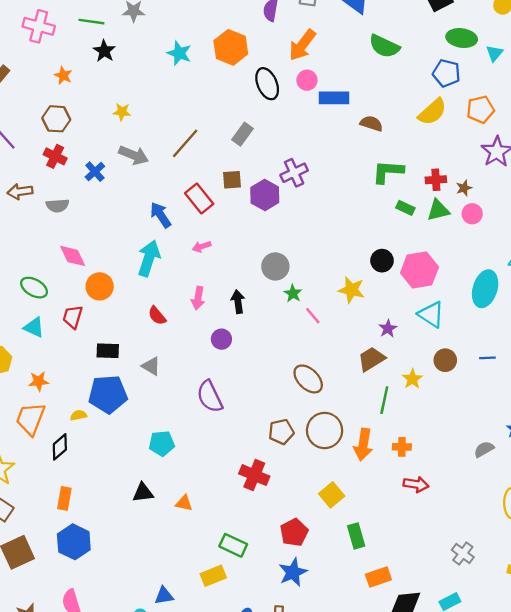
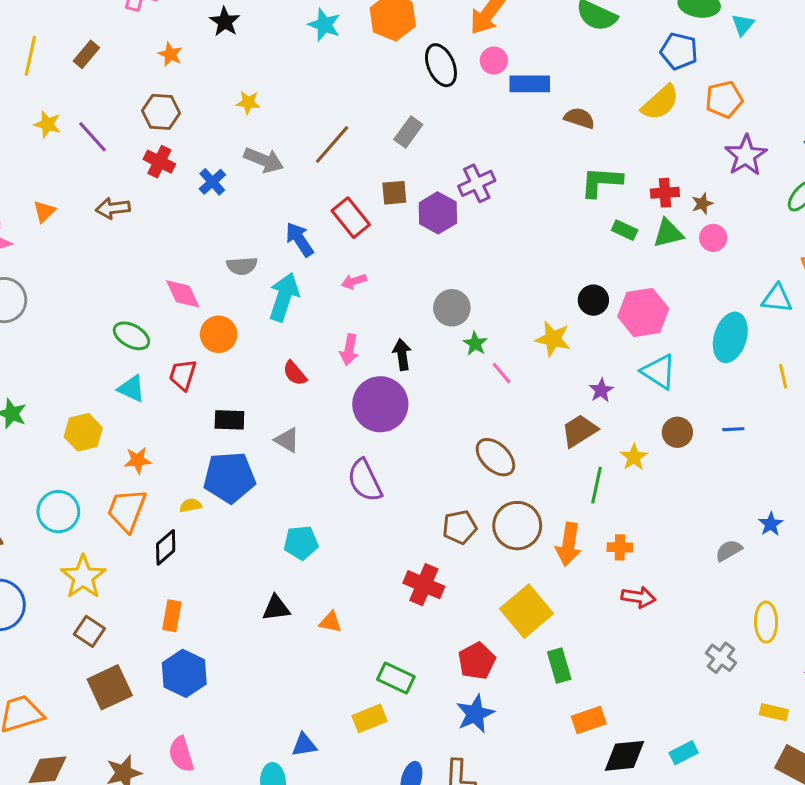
gray semicircle: (57, 206) -> (242, 266), moved
purple circle: (221, 339) -> (380, 404), size x2.0
yellow square: (332, 495) -> (527, 611), size x1.5
gray cross: (463, 554) -> (721, 658), moved

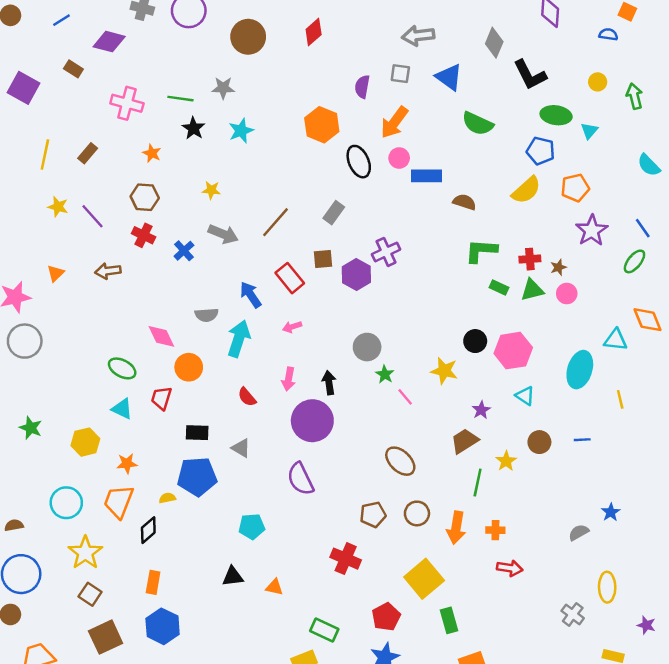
cyan star: (324, 25) -> (241, 131), moved, turned 30
cyan triangle: (659, 372) -> (525, 396), size x0.7
brown circle: (517, 526) -> (417, 513), size x0.7

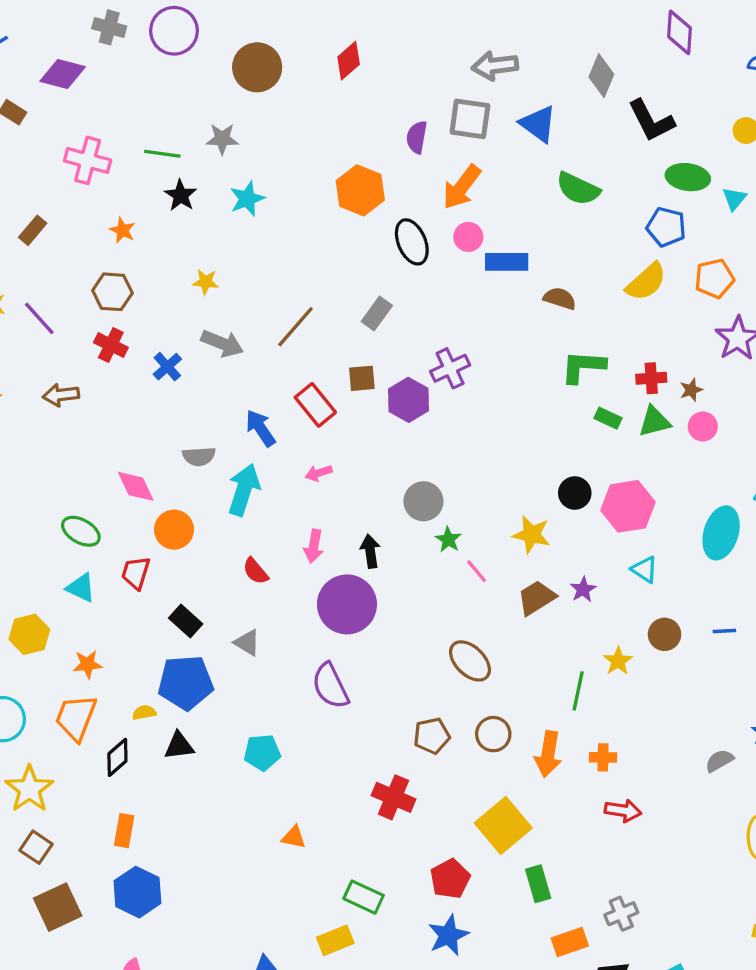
gray square: (400, 74) -> (470, 119), size x1.5
black rectangle: (197, 433) -> (186, 621), turned 40
brown trapezoid: (464, 441) -> (536, 598), moved
black triangle: (233, 576) -> (179, 746), moved
gray cross: (573, 614) -> (621, 914), moved, turned 30

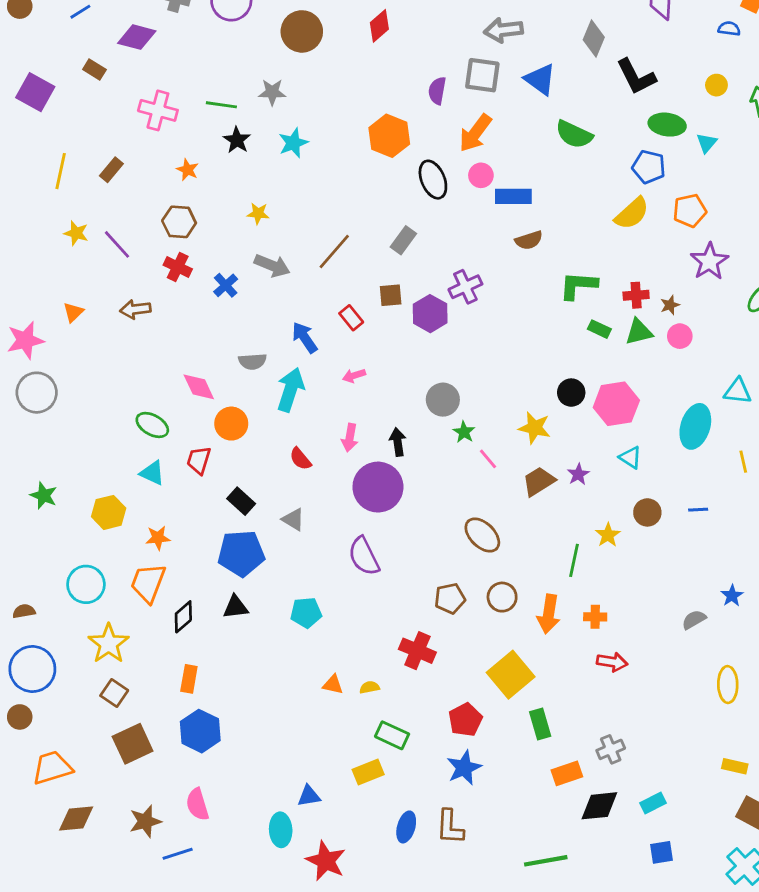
brown semicircle: (560, 298) -> (529, 240), moved, turned 144
red rectangle: (315, 405) -> (351, 318), size x0.7
yellow semicircle: (144, 712) -> (369, 687), moved

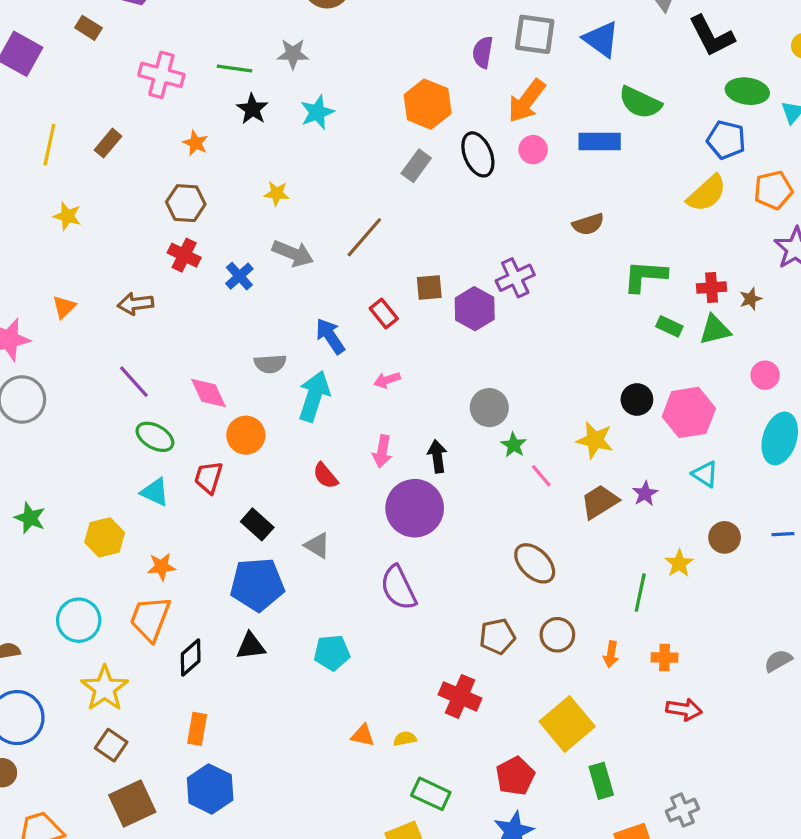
blue rectangle: (513, 196) -> (600, 141), moved
gray rectangle: (403, 240) -> (416, 166), moved
purple line: (117, 244) -> (134, 382), moved
pink circle: (680, 336) -> (765, 375), moved
orange arrow: (549, 614) -> (611, 654), size x0.6

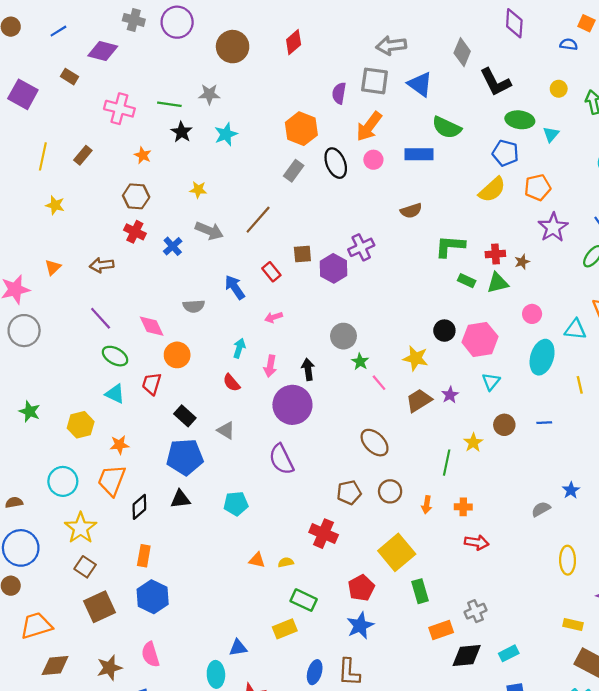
cyan arrow: (314, 396) -> (239, 348), moved, size x0.6
cyan triangle: (705, 474) -> (491, 382), turned 36

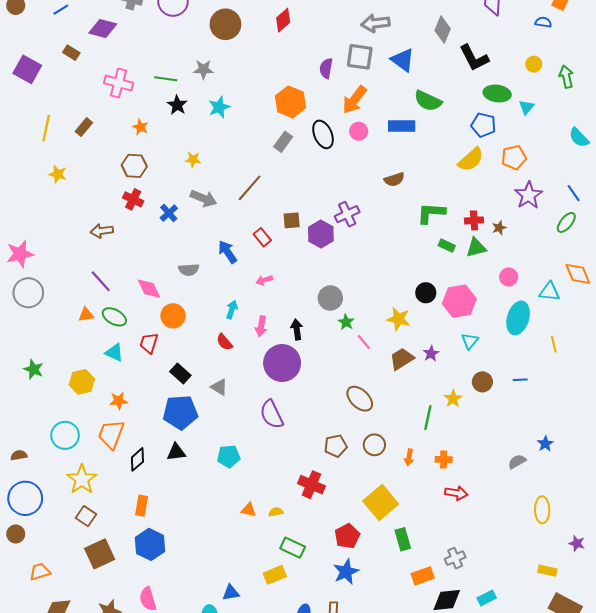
orange triangle: (53, 267) -> (86, 315), moved, turned 35
orange trapezoid: (36, 626) -> (40, 572), size x0.7

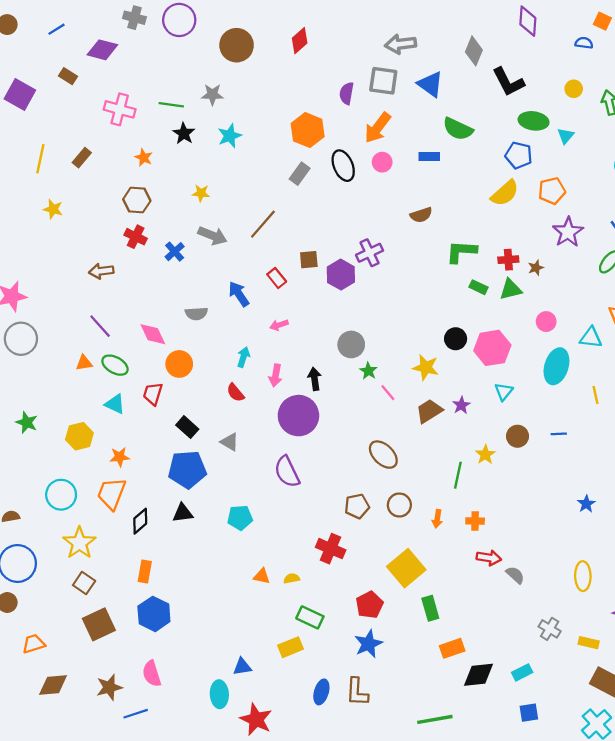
blue rectangle: (402, 126) -> (429, 156), size x0.7
gray semicircle: (517, 462) -> (515, 575), moved, turned 72
gray cross: (455, 558) -> (550, 629), moved, turned -36

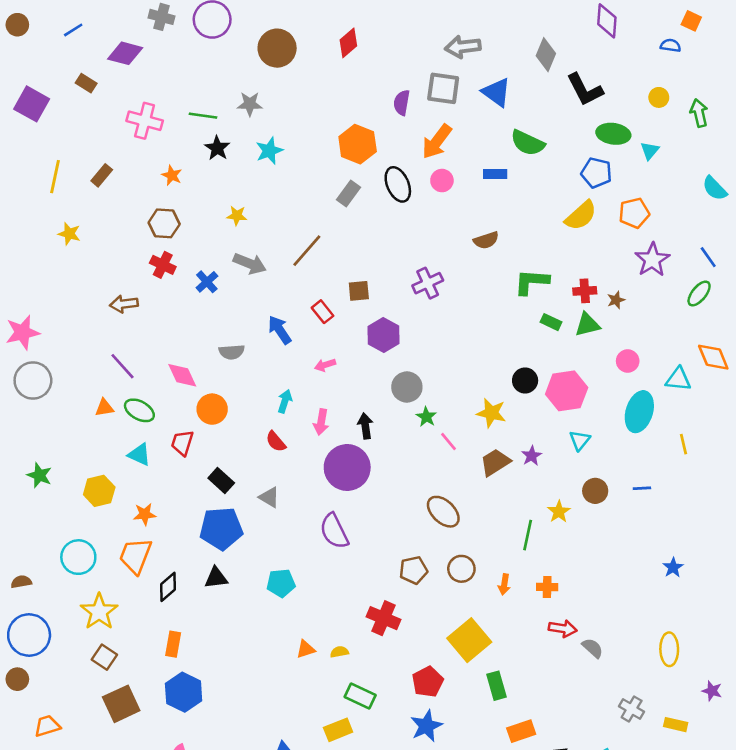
purple hexagon: (341, 275) -> (384, 335), moved
orange triangle: (262, 576) -> (306, 649), turned -30

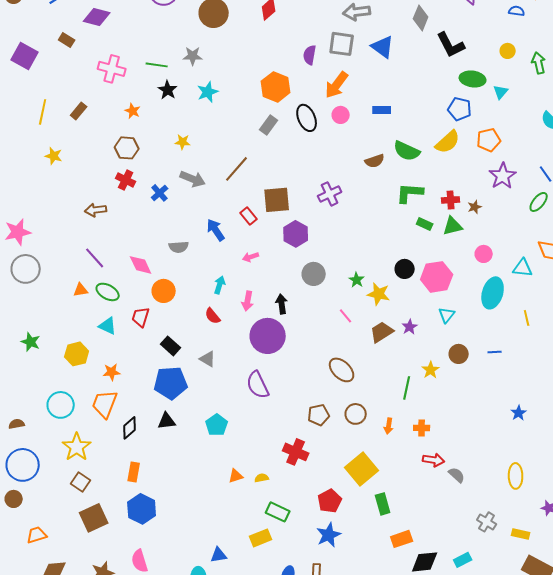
green semicircle: (528, 143) -> (407, 151), moved
brown square: (359, 291) -> (277, 200), size x1.6
green star: (426, 417) -> (357, 280), moved
cyan pentagon: (281, 583) -> (217, 425), turned -30

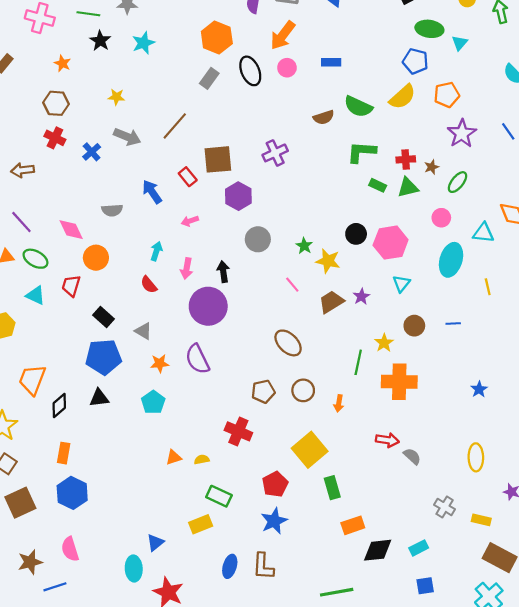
green ellipse: (539, 202) -> (457, 182), moved
orange star: (112, 372) -> (160, 363), moved
orange cross: (422, 428) -> (399, 382), moved, size x2.0
blue triangle: (219, 555) -> (155, 543), turned -30

